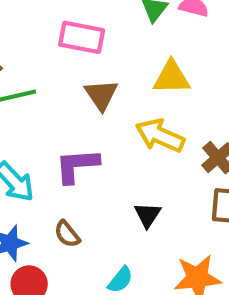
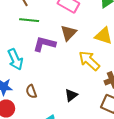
purple L-shape: (77, 166) -> (44, 44), moved

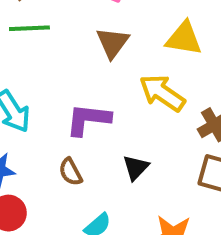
purple L-shape: (44, 44) -> (88, 119), moved
brown semicircle: (31, 91) -> (71, 172), moved

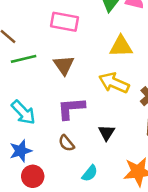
brown triangle: (113, 43) -> (64, 65), moved

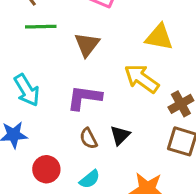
brown semicircle: (66, 143) -> (89, 138), moved
red circle: (33, 176) -> (46, 169), moved

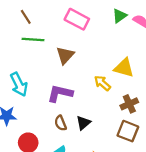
yellow triangle: (159, 37) -> (124, 68), moved
yellow arrow: (142, 78) -> (102, 83), size x0.7

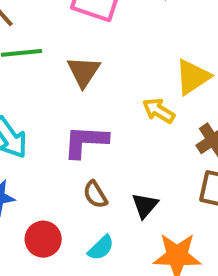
yellow triangle: (124, 68) -> (193, 77), turned -40
black triangle: (83, 123) -> (145, 205), moved

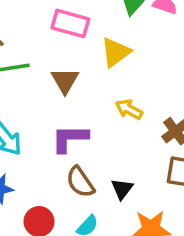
yellow triangle: (193, 77) -> (116, 52), moved
brown semicircle: (95, 195) -> (80, 182), size x1.4

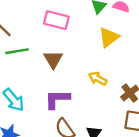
yellow triangle: (116, 52) -> (109, 37), moved

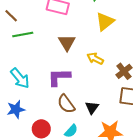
brown triangle: (53, 59) -> (67, 43), moved

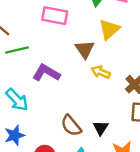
brown triangle: (67, 43) -> (85, 49), moved
purple L-shape: (59, 77) -> (46, 73), moved, turned 35

